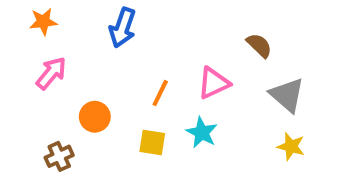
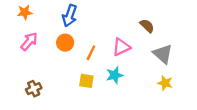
orange circle: (95, 117) -> (65, 43), moved
cyan star: (202, 133) -> (115, 75), turned 30

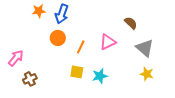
orange star: (25, 12) -> (39, 11), moved
pink arrow: (29, 41) -> (16, 58), moved
cyan star: (115, 75) -> (100, 76), moved

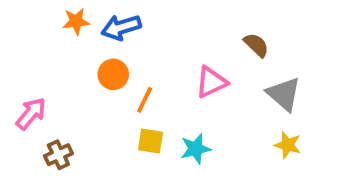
blue arrow: (62, 14) -> (121, 27), turned 54
orange line: (81, 47) -> (145, 100), moved

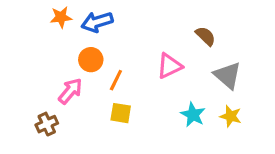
pink arrow: (31, 114) -> (70, 91), moved
cyan star: (196, 149) -> (193, 115), moved, turned -30

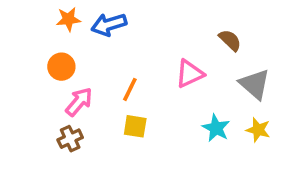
orange circle: (91, 60) -> (61, 67), moved
brown cross: (47, 124) -> (70, 139), moved

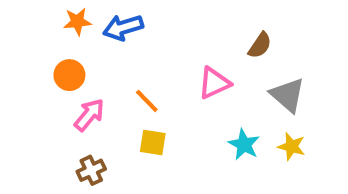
brown semicircle: (230, 40) -> (260, 45), turned 80
orange line: (130, 89) -> (147, 101), turned -70
brown cross: (70, 139) -> (91, 170), moved

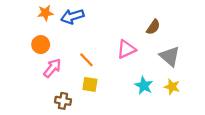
brown cross: (91, 170) -> (63, 101), moved, turned 35

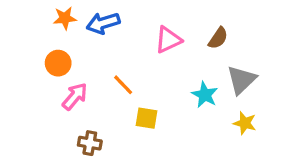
pink triangle: (126, 49) -> (168, 40), moved
gray triangle: (170, 56) -> (241, 80), turned 35
yellow square: (90, 84) -> (146, 118), moved
cyan star: (144, 86) -> (205, 95), moved

